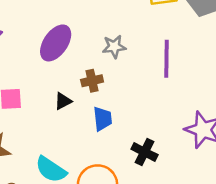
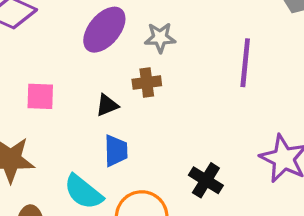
gray star: (114, 47) -> (160, 38), moved
blue trapezoid: (103, 119) -> (116, 151), moved

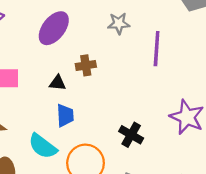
gray star: (160, 38) -> (119, 23), moved
black triangle: (107, 105) -> (58, 83), turned 30

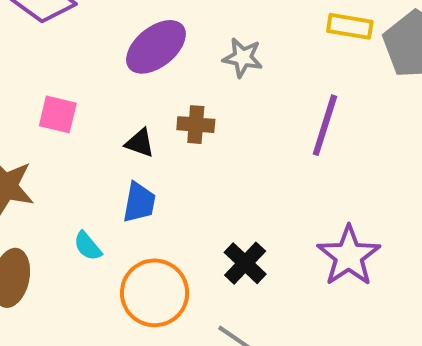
gray star: (119, 23) -> (243, 58), moved
cyan semicircle: (43, 146) -> (88, 246), size x0.6

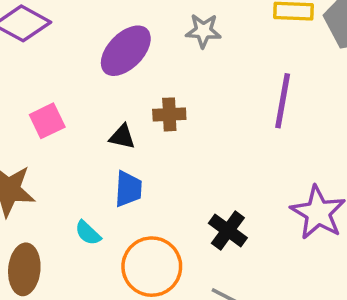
gray star: (243, 58) -> (203, 31), moved
pink square: (58, 114) -> (47, 121), turned -32

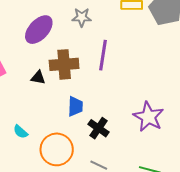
purple line: (283, 101) -> (103, 55), moved
brown cross: (169, 114) -> (64, 64), size x1.6
blue trapezoid: (128, 189) -> (75, 106), moved

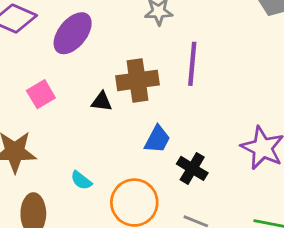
purple ellipse: (39, 30) -> (73, 33), moved
blue trapezoid: (75, 106) -> (157, 139), turned 30

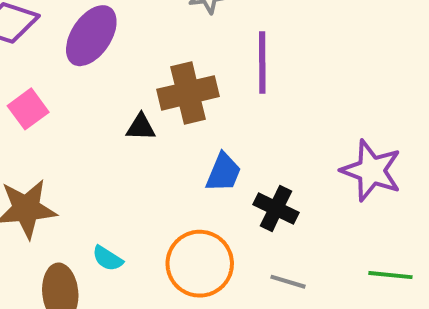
pink square: (41, 94) -> (28, 109), moved
cyan semicircle: (81, 180) -> (107, 258), moved

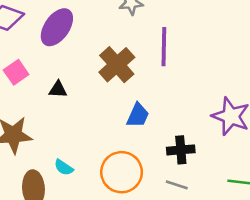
brown cross: (188, 93) -> (117, 65), turned -30
black triangle: (141, 127) -> (58, 89), moved
black cross: (276, 209) -> (181, 150), moved, turned -32

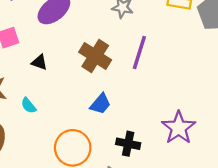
brown cross: (117, 65) -> (95, 56), turned -32
cyan semicircle: (64, 167) -> (29, 106), moved

